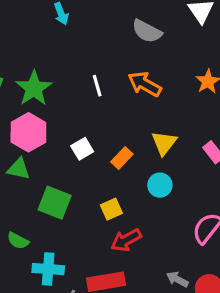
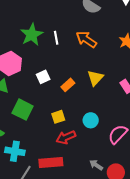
green star: (34, 88) -> (32, 35), moved
cyan circle: (160, 185) -> (91, 120), moved

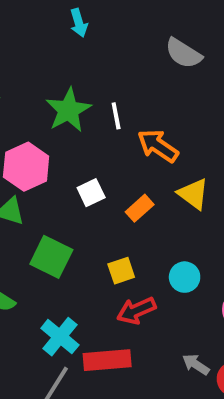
orange arrow: (86, 39) -> (158, 146), moved
yellow triangle: (95, 78) -> (193, 194), turned -36
cyan cross: (15, 151) -> (60, 337), moved, turned 30

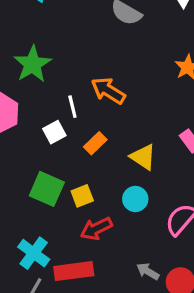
white line: (116, 116) -> (72, 107), moved
yellow triangle: (193, 194) -> (143, 157), moved
green square: (51, 257) -> (47, 189), moved

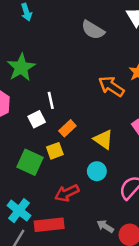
orange arrow: (108, 91) -> (111, 86), moved
yellow square: (82, 196) -> (55, 151), moved

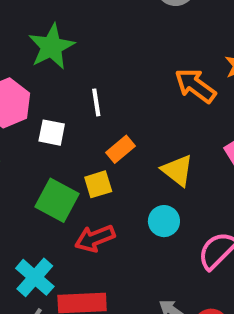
white square: (37, 119) -> (52, 133), moved, turned 35
red arrow: (67, 193) -> (95, 238), moved

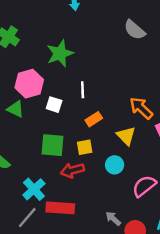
orange arrow: (195, 86) -> (141, 108), moved
yellow square: (98, 184) -> (85, 147), moved
green square: (57, 200) -> (53, 145), turned -30

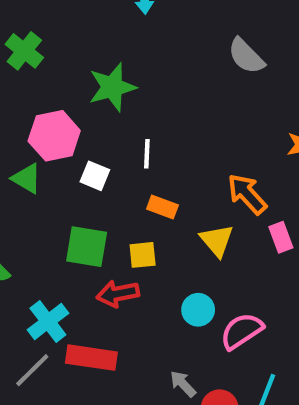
orange rectangle: (94, 119) -> (162, 207), turned 49
cyan circle: (115, 165) -> (198, 310), moved

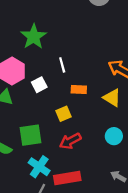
white square: (95, 176) -> (39, 85), turned -32
green square: (87, 247) -> (31, 135), moved
yellow square: (143, 255) -> (63, 114), moved

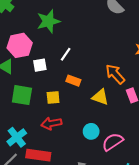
white line: (62, 65) -> (66, 54), turned 32
yellow triangle: (112, 98) -> (100, 97), turned -30
green square: (31, 135) -> (22, 95), moved

